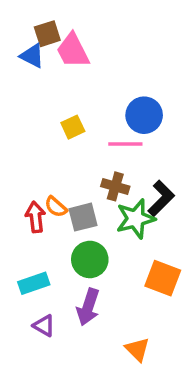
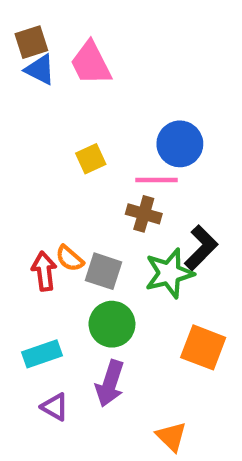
brown square: (47, 34) -> (31, 42), moved
brown cross: (115, 186) -> (144, 214), moved
gray square: (83, 217) -> (104, 271), turned 32

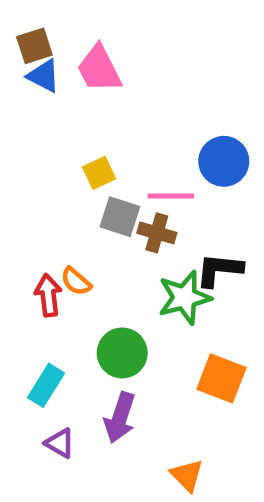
blue circle: (180, 144) -> (224, 161), moved
black L-shape: (201, 248) -> (219, 270), turned -129
gray square: (104, 271) -> (120, 217), moved
cyan rectangle: (42, 354) -> (46, 385), turned -39

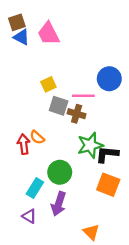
black L-shape: (219, 270) -> (107, 154), moved
cyan rectangle: (46, 385) -> (35, 188), moved

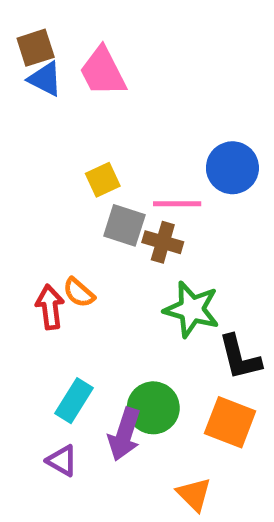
green star: (90, 145) -> (192, 309), turned 30
black L-shape: (107, 154) -> (240, 357), moved, turned -110
green circle: (60, 172) -> (153, 408), moved
orange square: (108, 185) -> (230, 422), moved

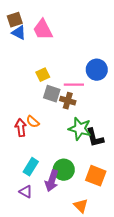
black L-shape: (240, 357) -> (95, 138), moved

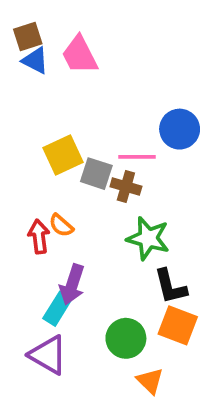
yellow square: (43, 75) -> (63, 155), moved, size x1.5
black L-shape: (95, 138) -> (170, 286), moved
green circle: (64, 170) -> (126, 338), moved
purple arrow: (52, 181) -> (72, 285), moved
purple triangle: (26, 192) -> (48, 355), size x1.6

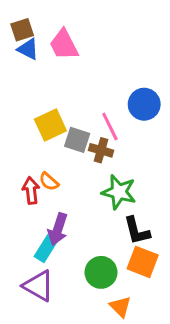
pink line: (137, 157) -> (110, 127), turned 64

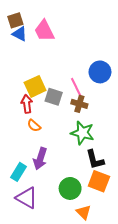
brown cross: (101, 150) -> (79, 104), moved
red arrow: (31, 191) -> (27, 104), moved
cyan rectangle: (46, 249) -> (19, 172), moved

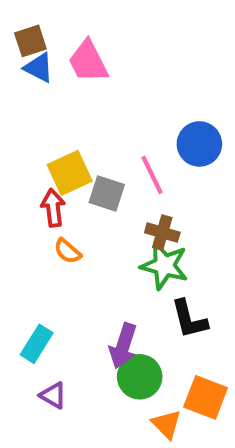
brown cross: (79, 104) -> (162, 233), moved
purple arrow: (40, 159) -> (123, 346), moved
orange square: (99, 181) -> (206, 397), moved
purple triangle: (27, 198) -> (53, 395), size x0.6

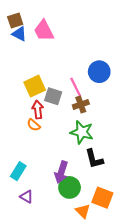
red arrow: (53, 208) -> (38, 110), moved
brown cross: (162, 233) -> (81, 104), moved, turned -35

